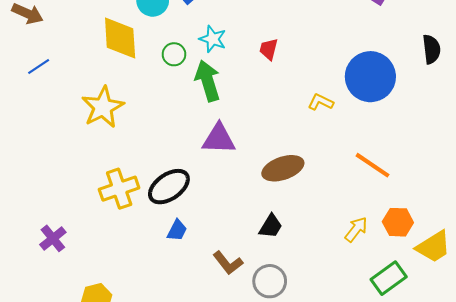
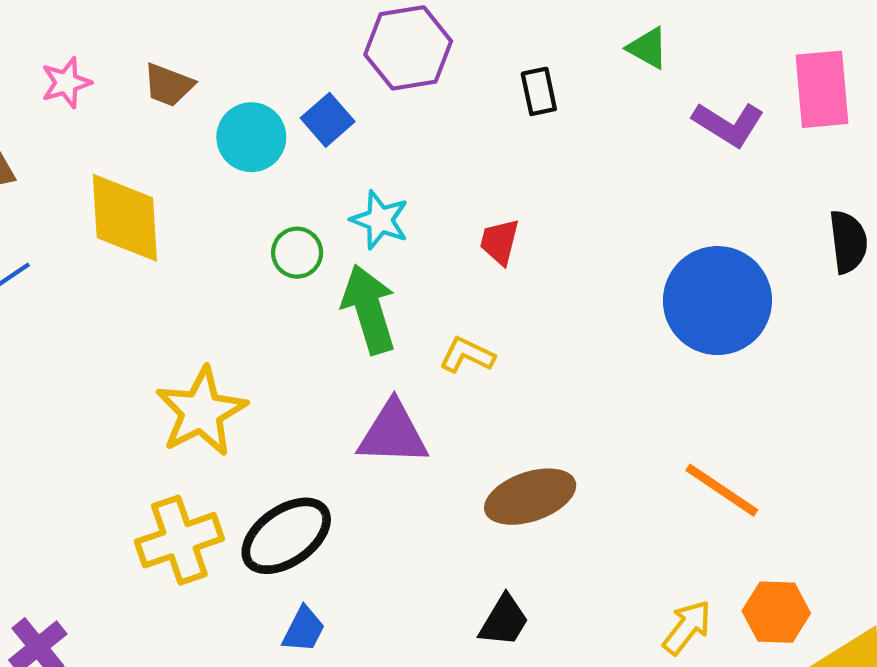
yellow diamond: (120, 38) -> (125, 218), moved
yellow L-shape: (321, 102) -> (467, 355), moved
yellow star: (103, 107) -> (201, 412), moved

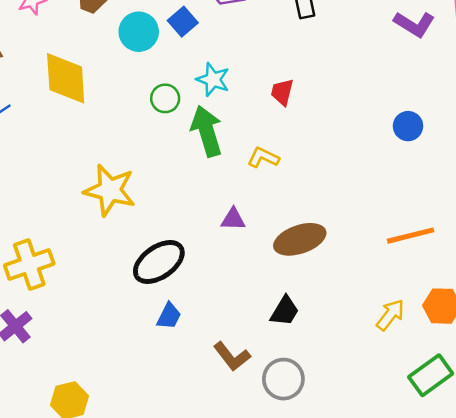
blue circle: (717, 301) -> (408, 126), size x0.5
yellow star: (201, 412) -> (110, 190), turned -30
purple triangle: (393, 433) -> (233, 219), moved, size x0.6
orange line: (722, 490) -> (411, 236), turned -48
yellow cross: (179, 540) -> (29, 265), moved

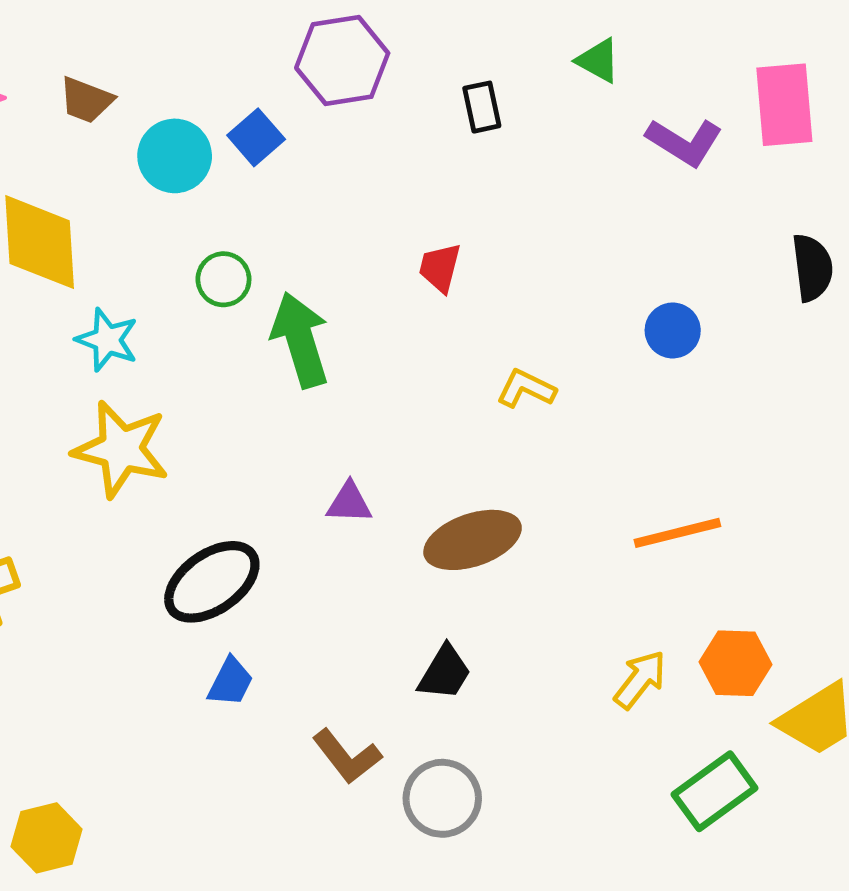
cyan star: (213, 80) -> (107, 340), moved
yellow L-shape: (263, 158) -> (526, 389), moved

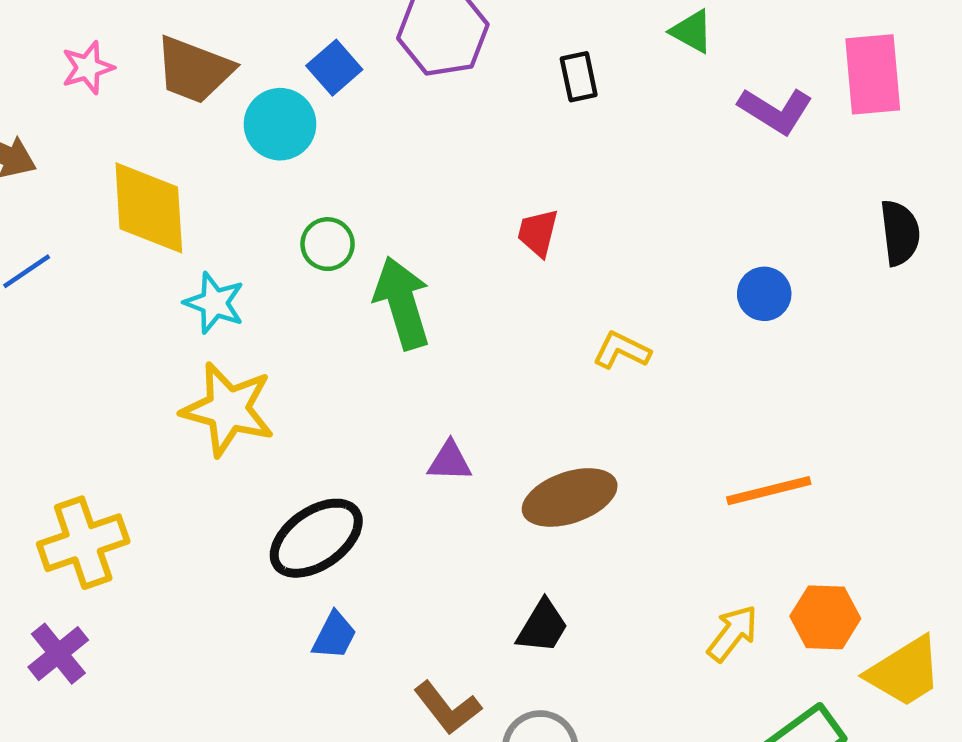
brown trapezoid: (86, 100) -> (194, 70), size x1.5
blue square: (256, 137) -> (334, 68), moved

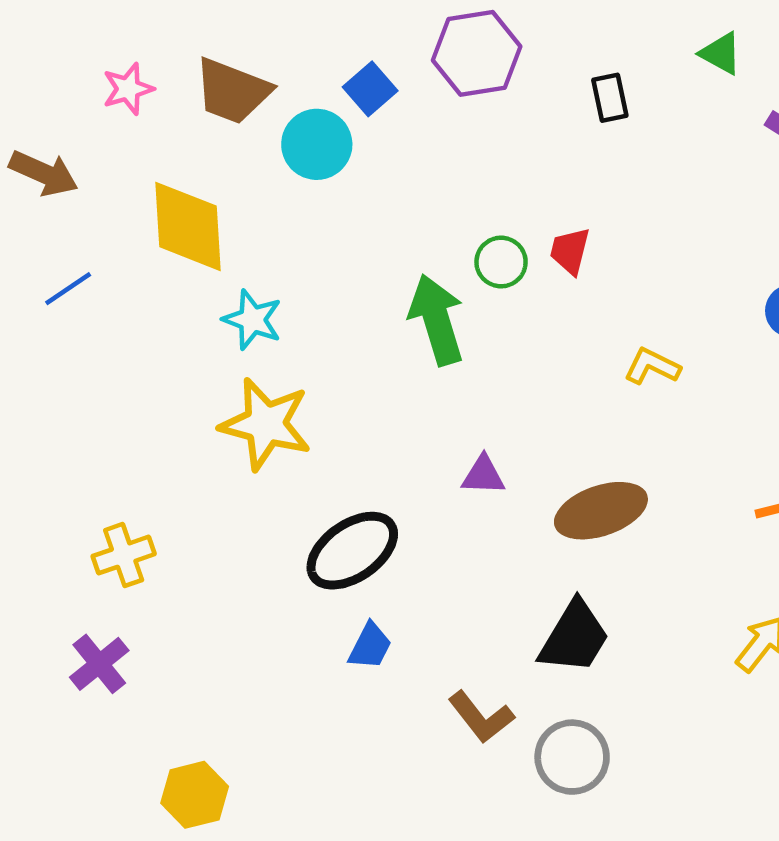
green circle: (328, 244) -> (501, 262), moved
yellow cross: (83, 543) -> (124, 555), size x0.7
black trapezoid: (542, 626) -> (574, 637), size x1.4

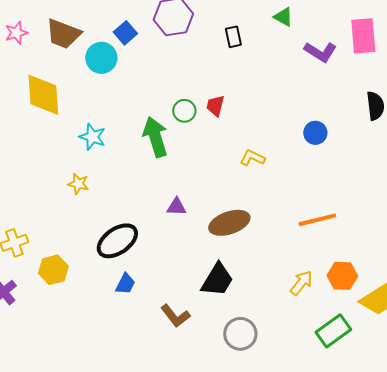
cyan star: (252, 320) -> (92, 137), moved
yellow star: (266, 424) -> (78, 184), size x0.5
gray circle: (572, 757) -> (240, 334), moved
yellow hexagon: (195, 795) -> (53, 270), moved

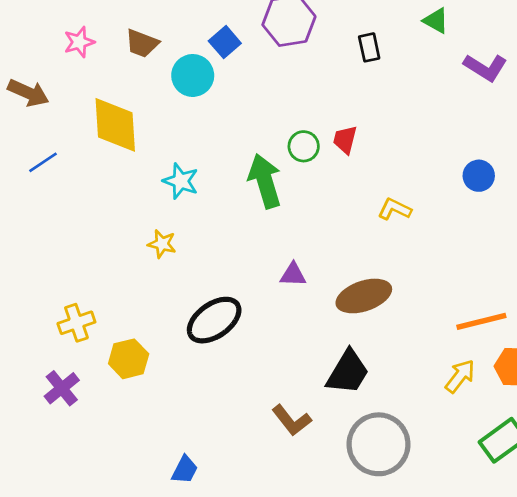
brown trapezoid: (63, 34) -> (142, 43), size x0.7
orange line: (317, 220) -> (481, 321), moved
blue trapezoid: (125, 284) -> (185, 470), moved
gray circle: (240, 334) -> (378, 444), size x1.4

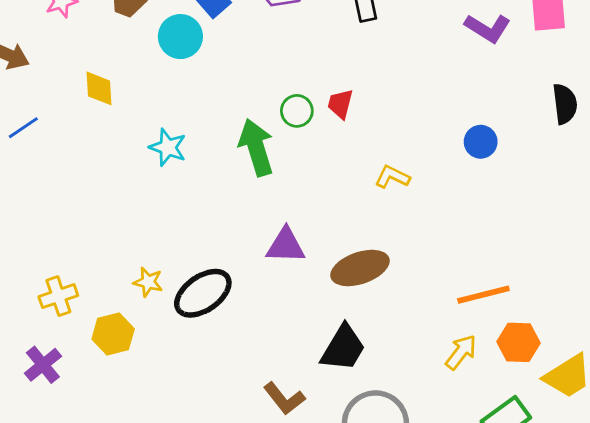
yellow diamond: (115, 125) -> (99, 88), size x0.6
yellow star: (162, 244) -> (148, 282), moved
purple triangle: (293, 275) -> (286, 246), size x1.4

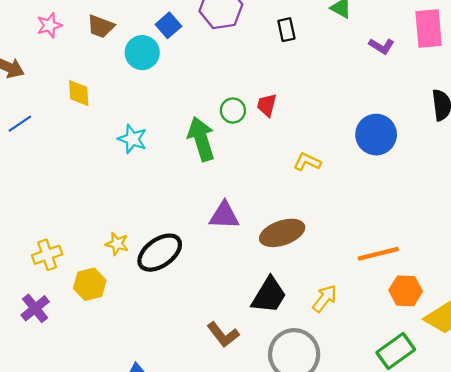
purple L-shape: (488, 28) -> (382, 46), size x0.7
blue circle: (481, 142) -> (376, 135), size x1.6
yellow arrow: (461, 352) -> (325, 298), moved

